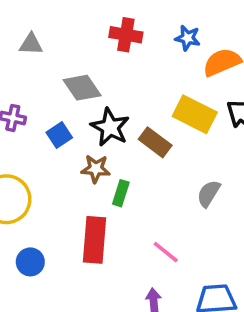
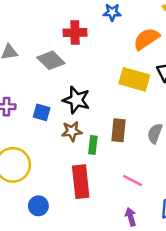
blue star: (188, 38) -> (112, 12), moved
gray diamond: (82, 88) -> (51, 60), moved
blue square: (59, 135) -> (42, 112), turned -30
brown rectangle: (155, 142) -> (119, 130), moved, turned 70

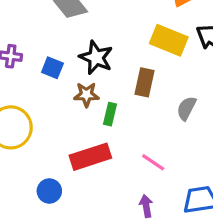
brown rectangle: (119, 130) -> (144, 82), moved
red rectangle: (81, 182) -> (90, 157), turned 72
blue circle: (38, 206) -> (49, 191), moved

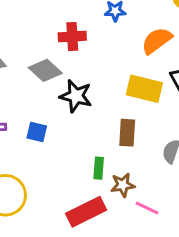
black star: (96, 57) -> (76, 96), moved
brown star: (86, 95) -> (123, 185), moved

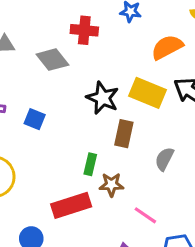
black star: (76, 96) -> (103, 98), moved
pink line: (147, 208) -> (145, 215), moved

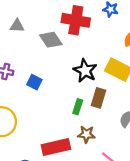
red cross: (84, 30) -> (76, 20), size x1.4
green rectangle: (90, 164) -> (78, 107), moved

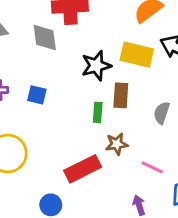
gray diamond: (51, 40) -> (45, 37), turned 40
black star: (85, 71) -> (96, 66), turned -30

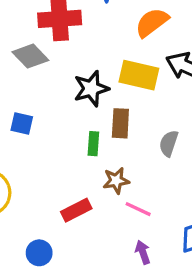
gray diamond: (45, 37) -> (30, 56), turned -36
pink line: (152, 167) -> (138, 209), moved
red rectangle: (83, 169) -> (76, 210), size x0.7

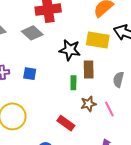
black star: (91, 89) -> (70, 50), turned 30
pink line: (138, 209) -> (109, 109), moved, turned 42
red rectangle: (76, 210) -> (66, 123), turned 66

